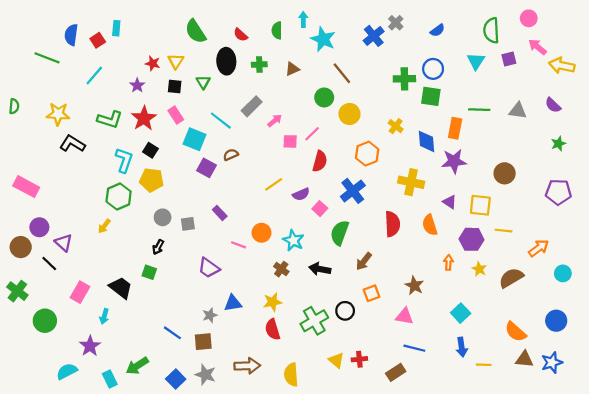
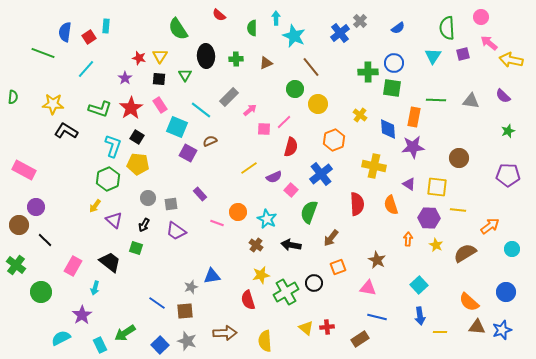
red semicircle: (241, 35) -> (219, 15), moved
purple triangle: (64, 243) -> (114, 220), moved
purple trapezoid: (209, 268) -> (176, 231), moved
yellow star: (273, 302) -> (261, 275), moved

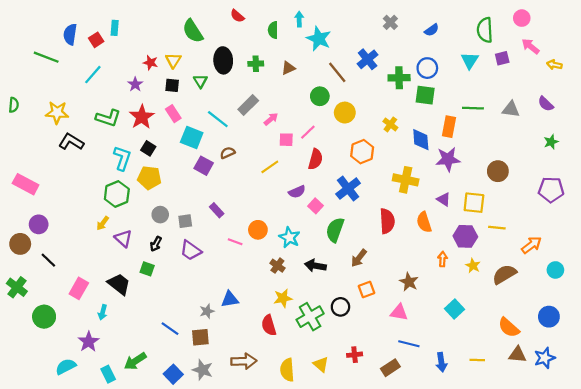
blue cross: (340, 33) -> (368, 59), moved
yellow arrow: (511, 60) -> (554, 65), size x0.6
yellow line: (249, 168) -> (270, 167), moved
blue arrow: (420, 316) -> (441, 362), moved
yellow triangle: (306, 328) -> (321, 364), moved

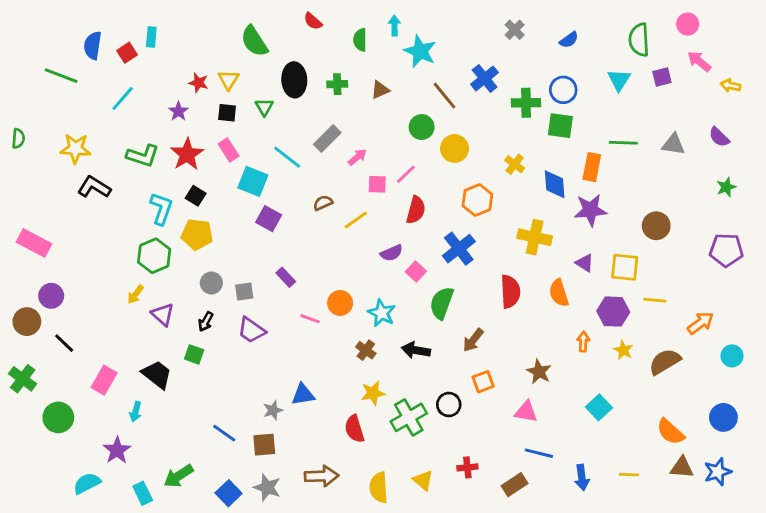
brown semicircle: (228, 153) -> (323, 203), moved

